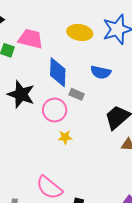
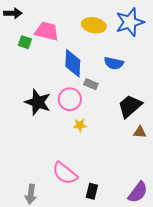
black star: (21, 94) -> (38, 102), moved

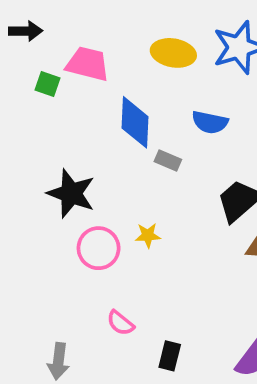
pink circle: (70, 99) -> (99, 248), moved
pink semicircle: (65, 173) -> (120, 323), size x0.6

